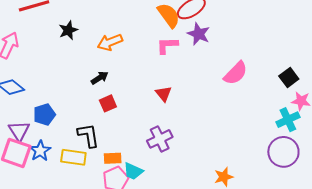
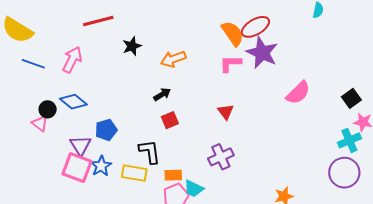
purple star: (199, 34) -> (262, 53), size x1.4

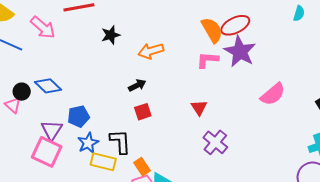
pink arrow: (72, 60) -> (43, 28), moved, turned 100
purple cross: (221, 157) -> (215, 142), moved, turned -30
blue star: (101, 166) -> (88, 143), moved
orange rectangle: (173, 175) -> (142, 167), turned 54

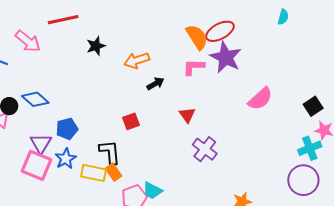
black arrow: (137, 85) -> (155, 84), moved
blue star: (88, 143) -> (66, 159), moved
orange rectangle: (142, 167) -> (114, 172), moved

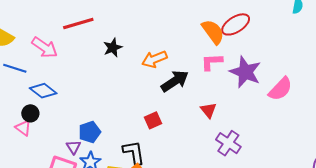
purple star: (226, 57) -> (245, 72), moved
black arrow: (155, 84) -> (175, 81), size x1.6
blue diamond: (35, 99) -> (43, 91), moved
purple triangle: (41, 143) -> (73, 147), moved, size x0.7

